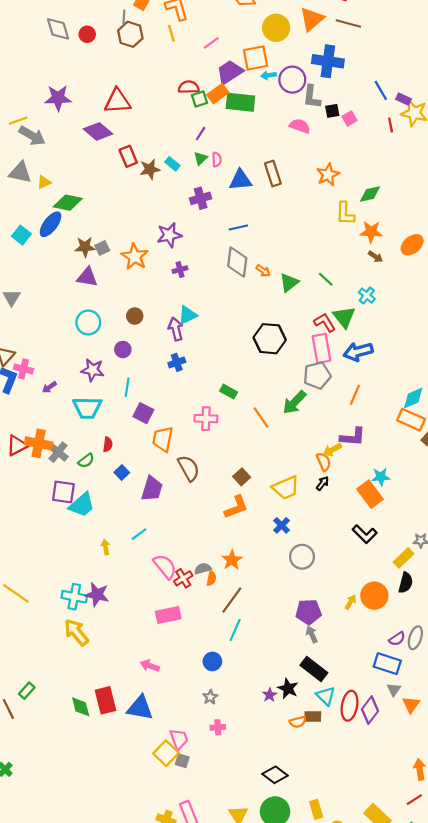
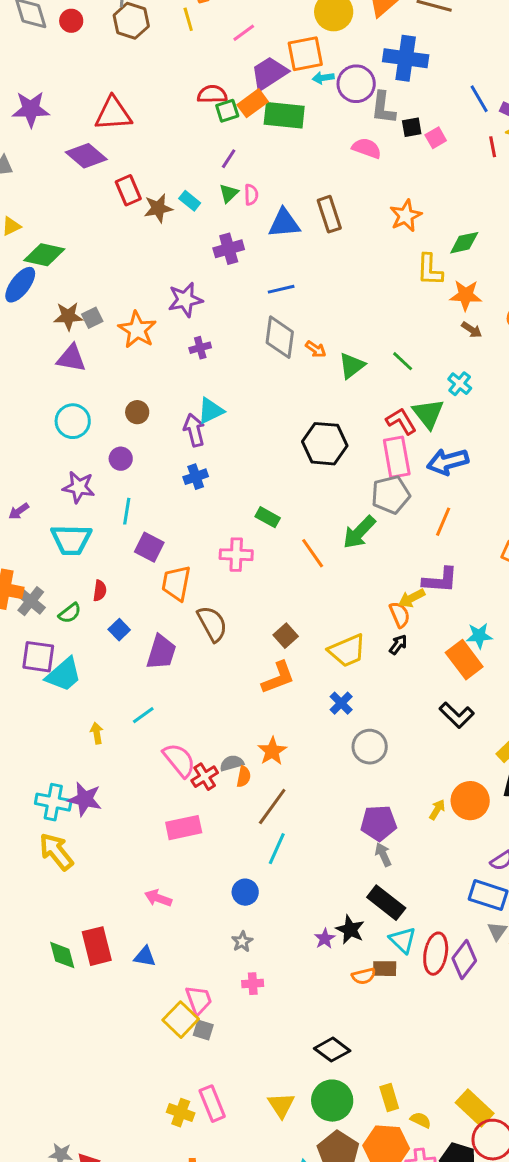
blue triangle: (140, 708) -> (145, 957), size x0.6

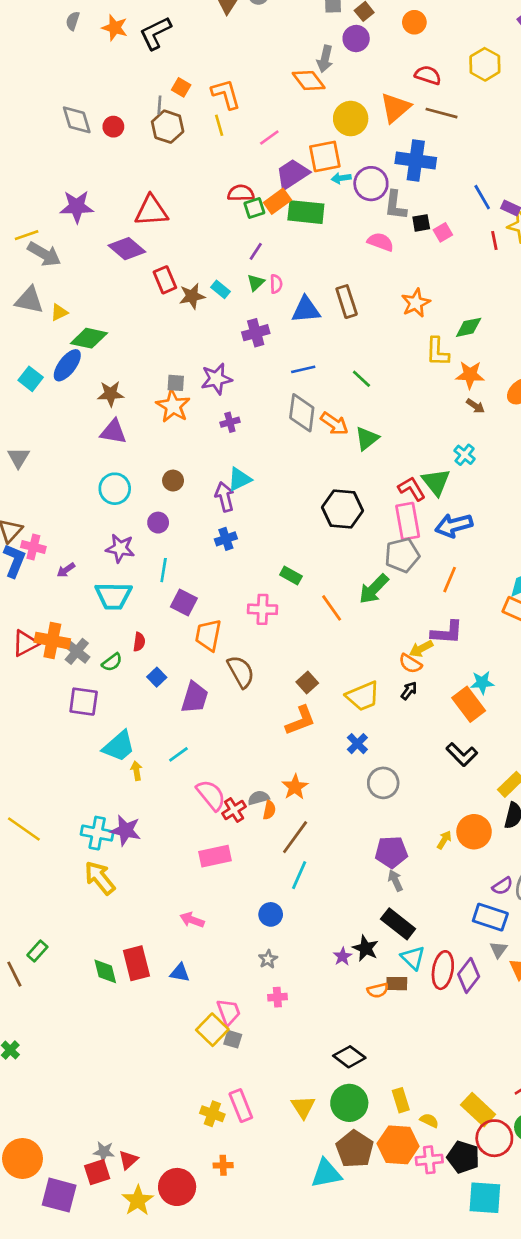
gray square: (92, 318) -> (176, 383), moved, turned 30
orange arrow: (316, 349) -> (334, 424), size x1.5
green line: (403, 361) -> (361, 379), moved
orange semicircle: (400, 615) -> (410, 664), turned 145
cyan trapezoid: (64, 675) -> (119, 746), moved

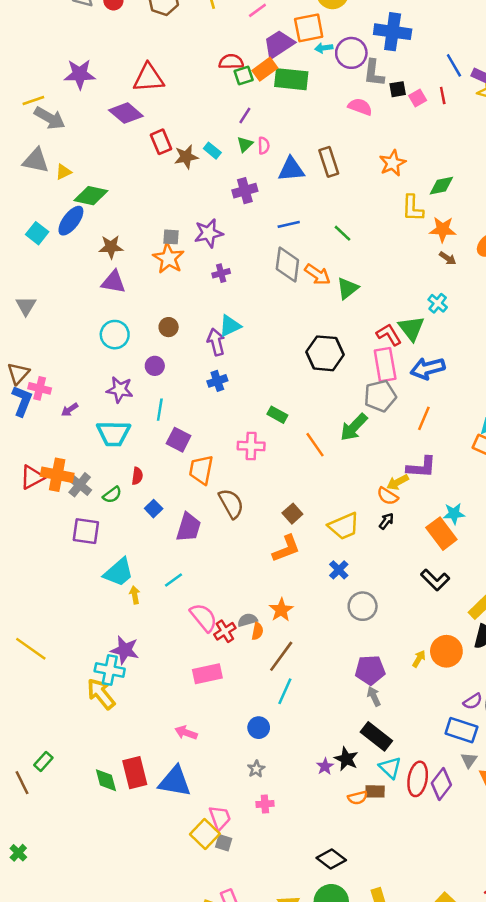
red line: (494, 241) -> (443, 95), moved
cyan cross: (97, 833) -> (110, 670), moved
blue triangle: (180, 973) -> (175, 781), size x1.8

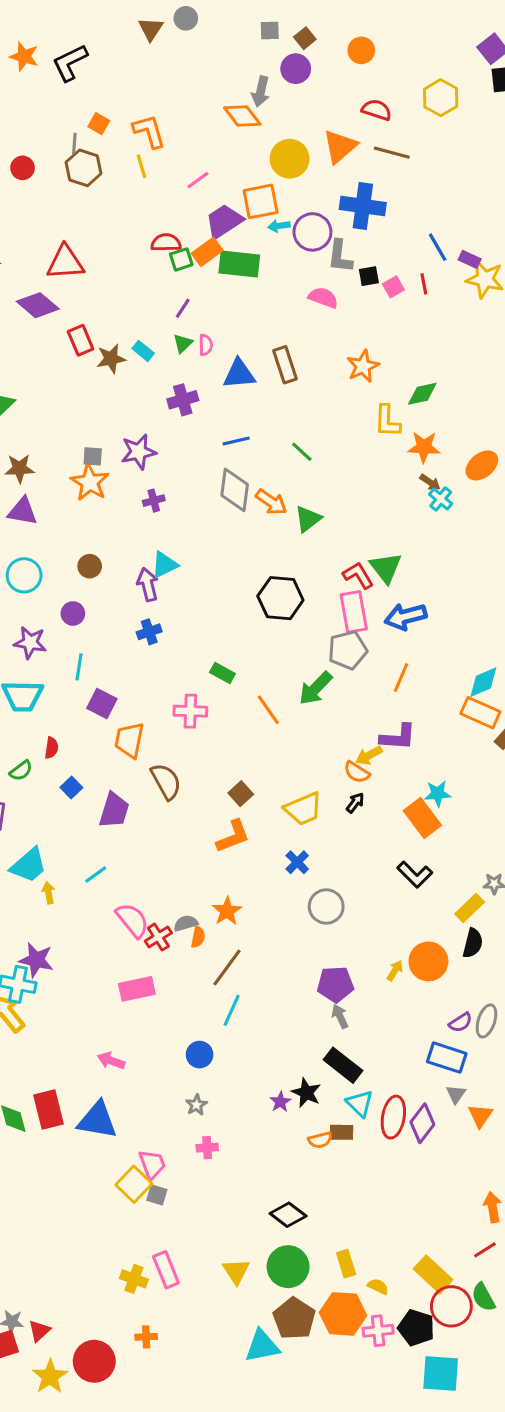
cyan cross: (438, 303) -> (441, 499), moved

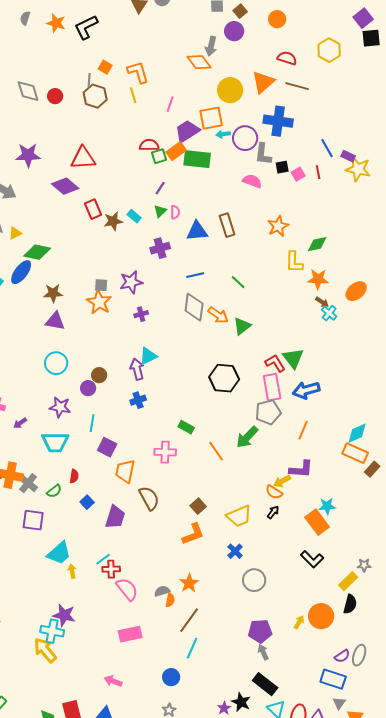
pink line: (198, 180) -> (170, 104), turned -35
brown circle: (90, 566) -> (99, 375), moved
red cross: (158, 937) -> (111, 569), moved, turned 30

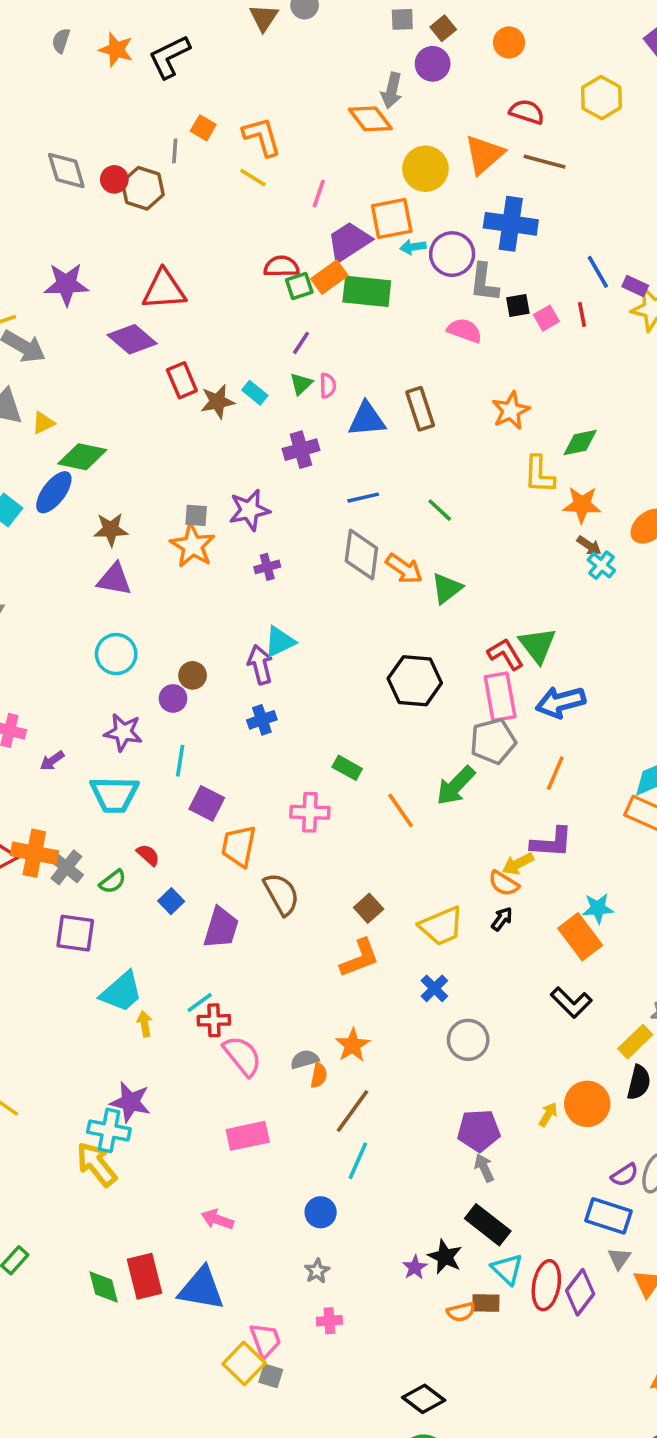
yellow line: (133, 95) -> (253, 178), turned -42
brown hexagon: (95, 96) -> (143, 188), moved
red semicircle: (74, 476) -> (148, 855), turned -56

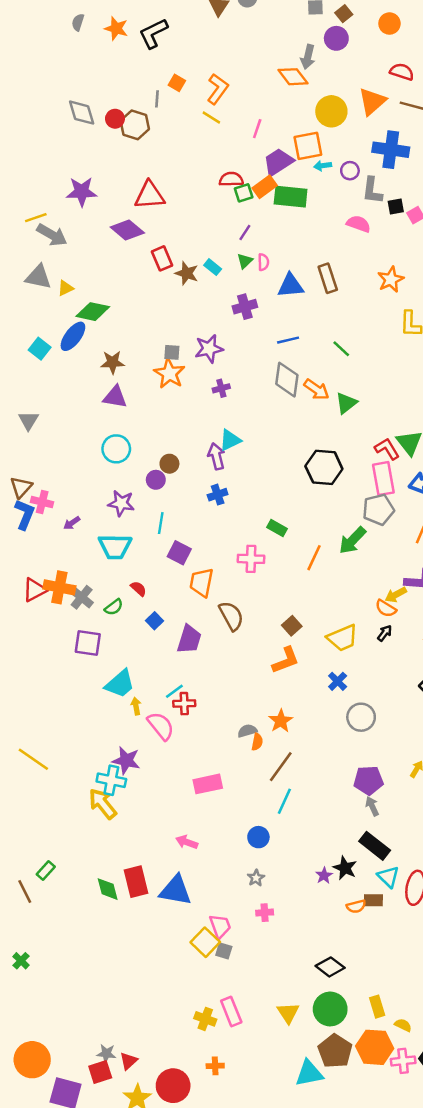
orange L-shape: (262, 137) -> (218, 89), turned 52
purple circle: (452, 254) -> (350, 171), size x0.6
brown star: (217, 402) -> (187, 273), turned 30
orange line: (401, 810) -> (314, 558), turned 60
pink semicircle: (242, 1056) -> (161, 726), moved

